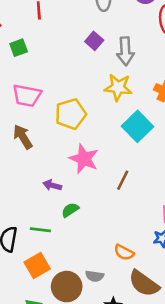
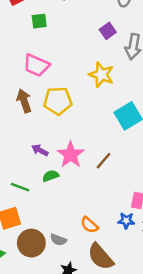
yellow star: (118, 87) -> (101, 75), moved
yellow pentagon: (71, 114) -> (58, 101), moved
pink star: (84, 159) -> (71, 155), moved

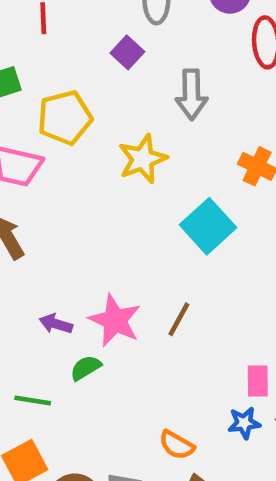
purple square: (108, 31) -> (127, 52), moved
yellow star: (101, 75) -> (143, 159), turned -30
yellow pentagon: (58, 101) -> (65, 118), moved

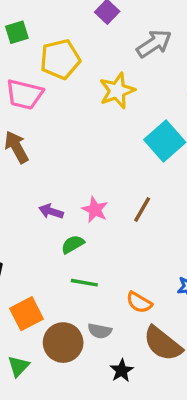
gray arrow: (191, 95) -> (154, 44), turned -123
pink star: (115, 320) -> (95, 210), size x0.7
green line: (33, 400) -> (84, 283), moved

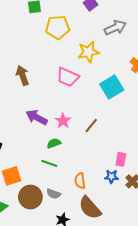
pink trapezoid: (24, 94) -> (68, 77), moved
purple arrow: (51, 211) -> (37, 117), size x1.5
green semicircle: (73, 244) -> (54, 143), moved
orange semicircle: (139, 302) -> (80, 181), turned 42

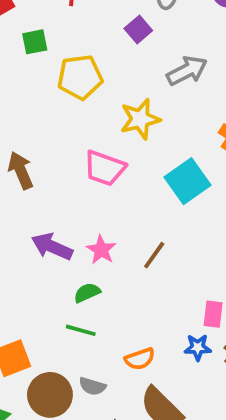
orange semicircle: (80, 181) -> (140, 359), turned -98

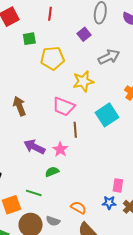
brown line: (154, 255) -> (75, 130), moved, turned -42
green line: (81, 330) -> (34, 193), moved
orange semicircle: (140, 359) -> (78, 208), turned -133

